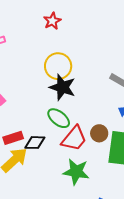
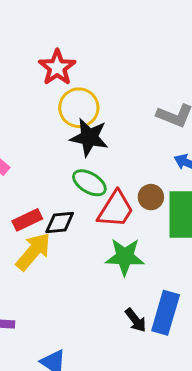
red star: (52, 21) -> (57, 67), moved, size x1.4

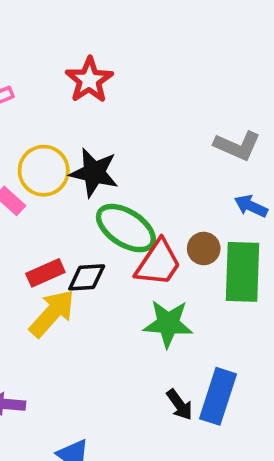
yellow circle: (79, 108) -> (44, 171), moved
black star: (89, 137) -> (94, 173), moved
green ellipse: (89, 183) -> (126, 228), size x1.4

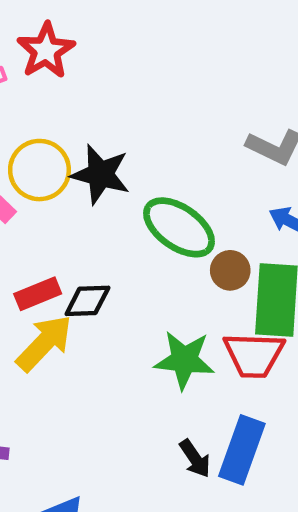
red star: (89, 80) -> (46, 51), moved
green ellipse: (126, 228) -> (179, 227), moved
red trapezoid: (158, 263) -> (254, 355), moved, turned 56

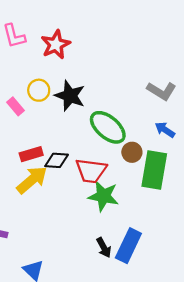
red star: (46, 51) -> (56, 45), moved
yellow circle: (39, 170) -> (39, 90), size x0.7
red trapezoid: (254, 355) -> (91, 171), moved

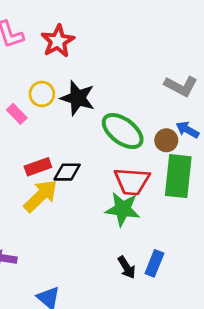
brown circle: (132, 152) -> (166, 140), moved
red trapezoid: (91, 171) -> (132, 181), moved
blue rectangle: (128, 246) -> (154, 263), size x0.7

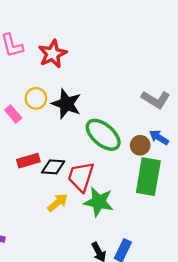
red trapezoid: (132, 181) -> (81, 177), moved, turned 100
yellow arrow: (41, 196) -> (58, 203), moved, size x0.7

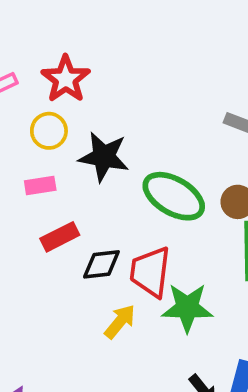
yellow circle: (36, 98) -> (49, 131), moved
pink rectangle: (13, 114) -> (40, 186), moved, turned -48
red rectangle: (28, 161) -> (60, 237), moved

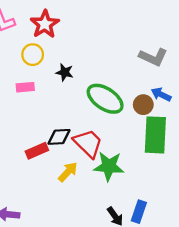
black star: (104, 157) -> (65, 72), size x0.6
red rectangle: (60, 237) -> (37, 151), moved
red trapezoid: (150, 272) -> (88, 143), turned 124

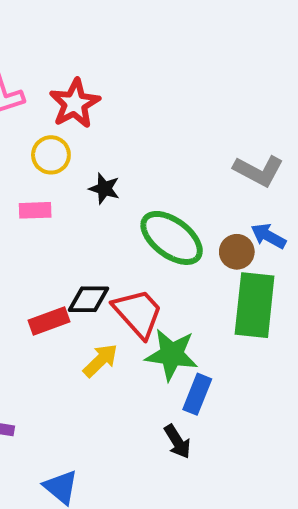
blue rectangle: (139, 212) -> (197, 394), moved

